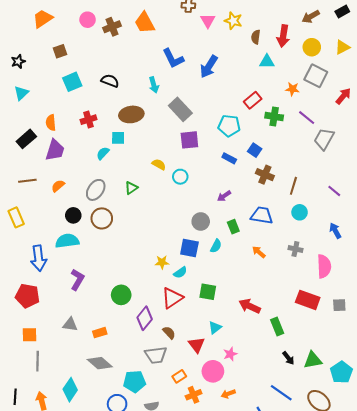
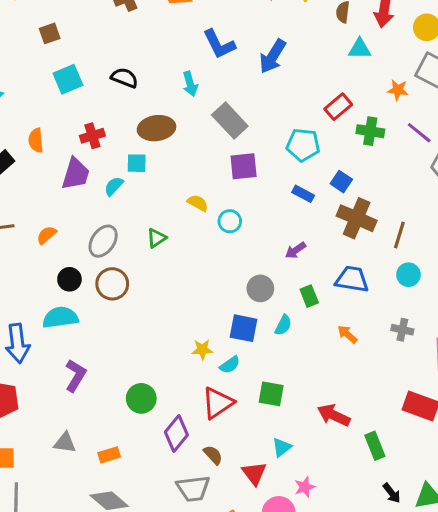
purple trapezoid: (55, 150) -> (76, 174), moved
brown cross: (265, 175) -> (357, 218), size x1.4

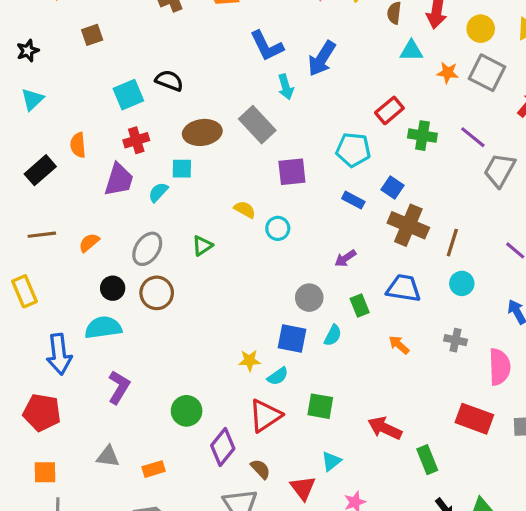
cyan square: (68, 79) -> (128, 95), moved
cyan arrow: (190, 84) -> (286, 87), moved
orange star: (398, 90) -> (448, 73), moved
gray rectangle: (230, 120) -> (257, 125), moved

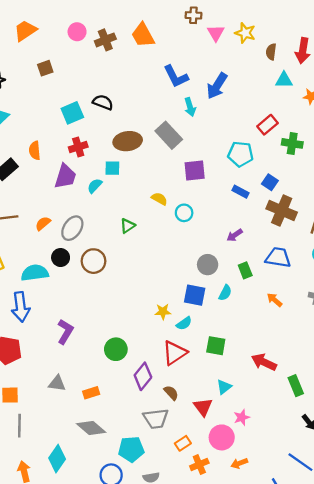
gray ellipse: (147, 249) -> (72, 228), moved
cyan semicircle: (103, 327) -> (35, 273), moved

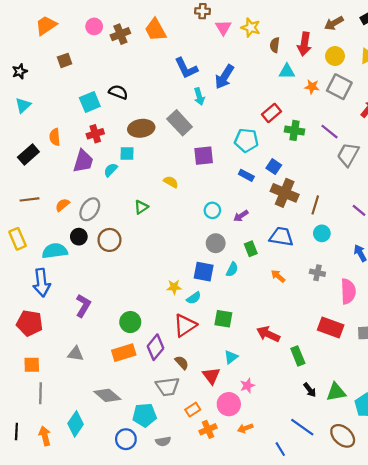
cyan circle: (184, 213) -> (212, 210), moved
orange rectangle: (91, 393) -> (124, 353), moved, size x1.5

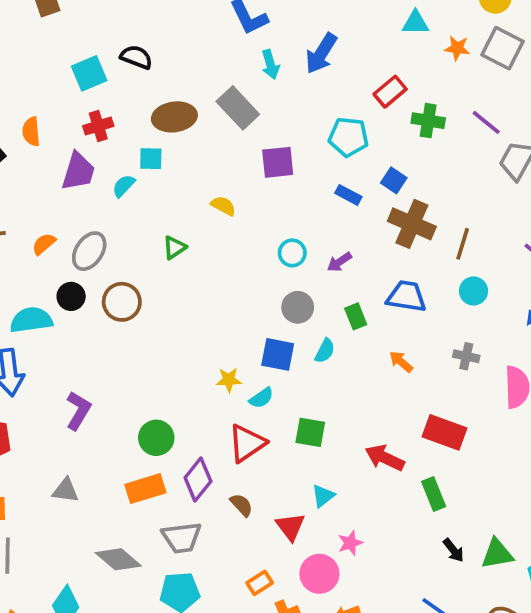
blue arrow: (224, 77) -> (321, 54), moved
red rectangle: (331, 328) -> (444, 432), moved
gray trapezoid: (167, 387) -> (182, 538), moved

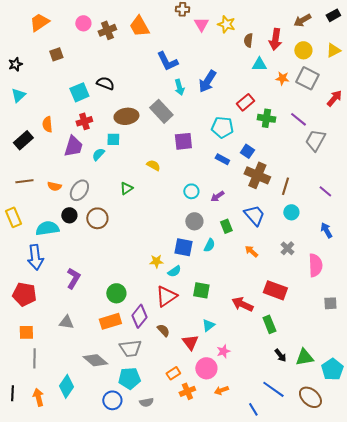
orange semicircle: (44, 244) -> (54, 186), turned -128
blue trapezoid: (406, 296) -> (254, 215), turned 40
gray cross: (466, 356) -> (287, 248), turned 32

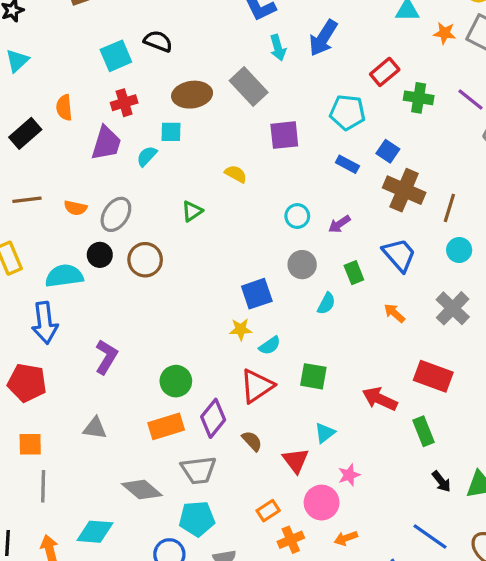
blue square: (183, 247) -> (257, 294), moved, turned -30
gray cross: (287, 248) -> (453, 308), size x1.5
cyan diamond: (66, 386) -> (95, 532), turned 60

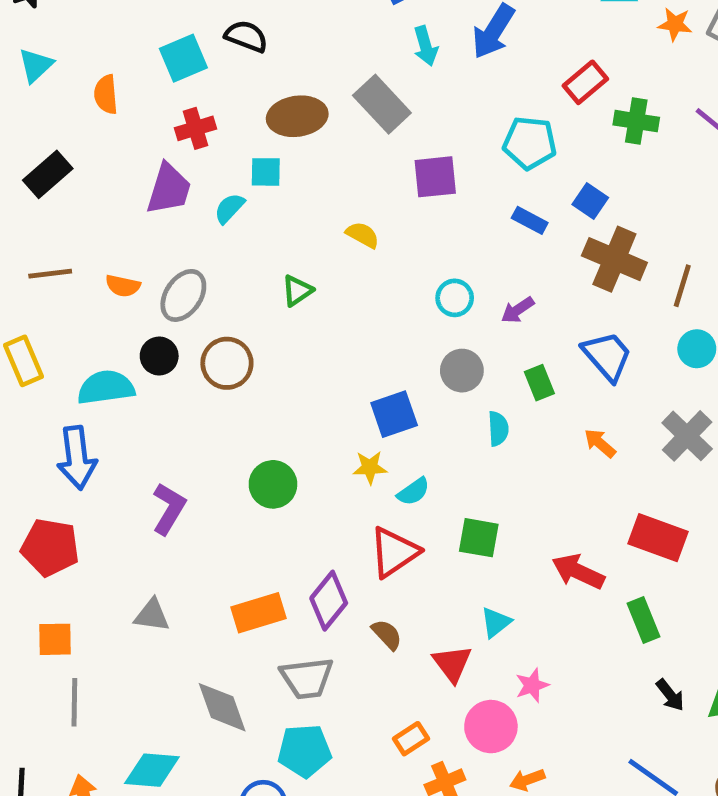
orange semicircle: (64, 108) -> (106, 94), moved
cyan semicircle: (326, 303) -> (498, 429), turned -30
green circle: (176, 381) -> (273, 484), moved
gray diamond: (142, 490) -> (222, 707), turned 30

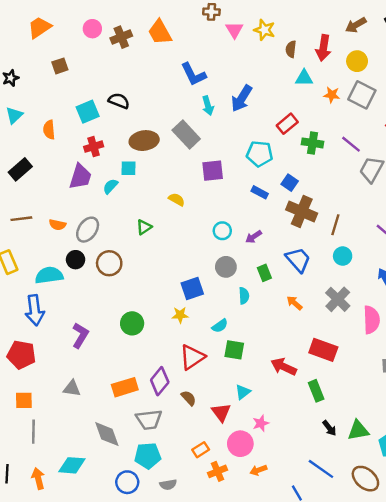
cyan semicircle: (413, 492) -> (220, 326), moved

